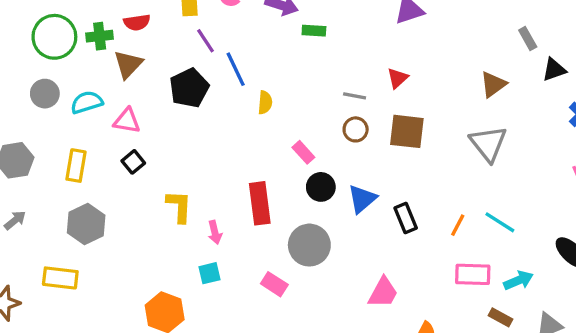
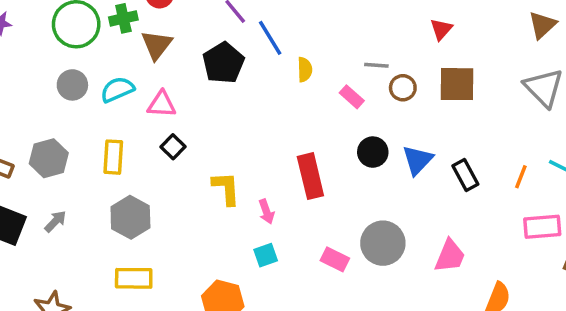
gray line: (355, 96) -> (376, 65), moved
pink rectangle: (303, 152) -> (352, 97), moved
gray circle: (309, 245) -> (383, 243), moved
yellow rectangle: (60, 278) -> (134, 278), moved

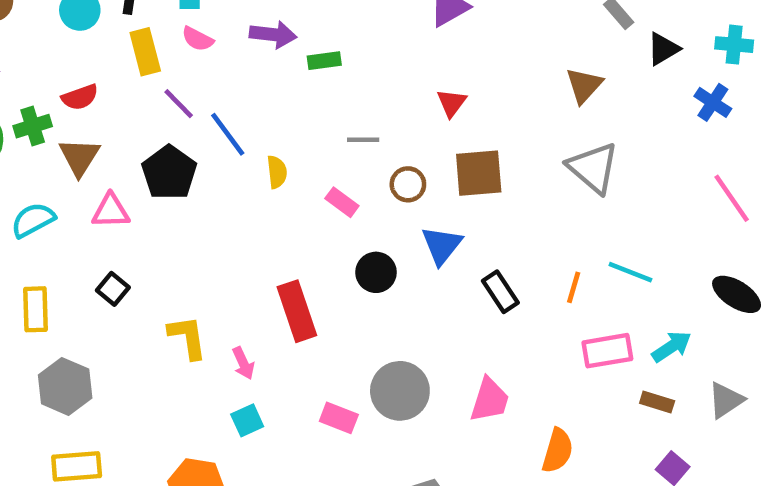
gray line: (376, 65) -> (363, 140), moved
pink triangle: (162, 104) -> (111, 211), moved
blue triangle: (418, 160) -> (442, 245), moved

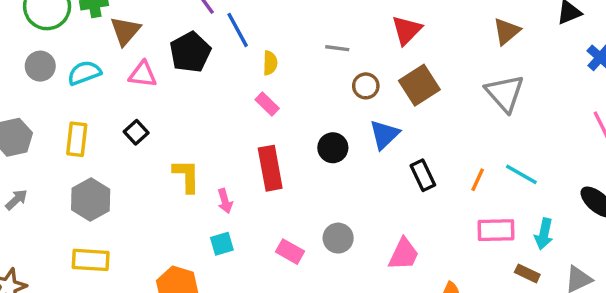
red triangle: (452, 103) -> (407, 30), size x1.4
brown square: (479, 173) -> (419, 85), turned -36
pink rectangle: (342, 202) -> (267, 104), moved
cyan arrow: (672, 347) -> (544, 234), turned 128
gray circle: (400, 391) -> (338, 238), size x0.7

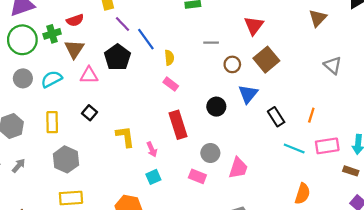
gray triangle: (505, 93) -> (333, 65), moved, size x0.7
cyan line: (521, 174) -> (294, 149), moved
gray circle: (338, 238) -> (210, 153), moved
pink trapezoid: (404, 254) -> (238, 168), moved

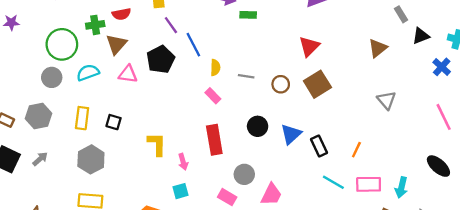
green circle: (22, 40) -> (62, 44), moved
gray line: (211, 43) -> (246, 76), moved
gray circle: (23, 78) -> (52, 77), moved
blue triangle: (248, 94) -> (291, 134), moved
black square: (90, 113) -> (114, 122), moved, turned -32

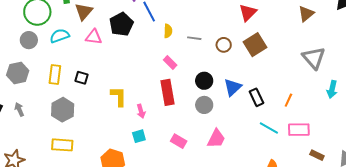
pink rectangle: (213, 96) -> (170, 62), moved
gray triangle: (386, 100) -> (314, 58), size x1.4
gray arrow: (40, 159) -> (19, 109), turned -72
gray circle: (244, 174) -> (204, 105), moved
cyan arrow: (401, 187) -> (332, 89), moved

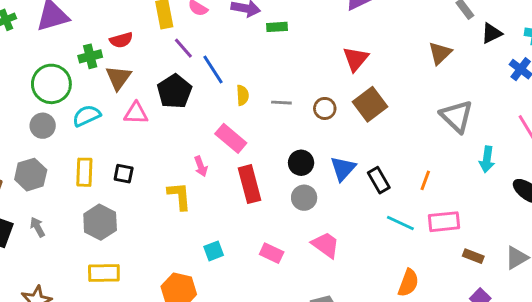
pink rectangle: (170, 62) -> (231, 138), moved, size x1.5
pink arrow: (141, 111) -> (201, 166), moved
pink trapezoid: (216, 139) -> (326, 245), turned -75

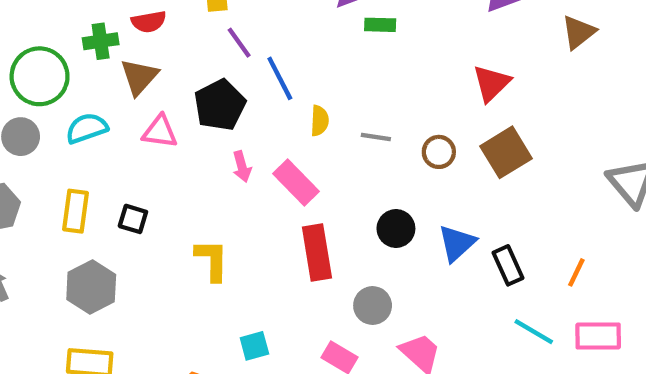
brown triangle: (440, 53) -> (579, 32), moved
pink arrow: (201, 166) -> (242, 166), moved
gray circle: (304, 198) -> (373, 306), moved

